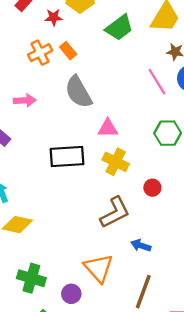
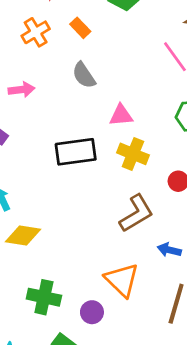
orange rectangle: (68, 51) -> (80, 28), moved
gray semicircle: (78, 92) -> (84, 75), size x0.7

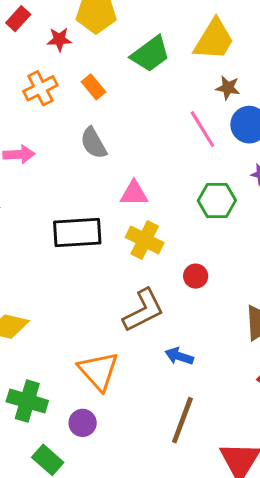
orange triangle: (122, 280) -> (98, 371), moved

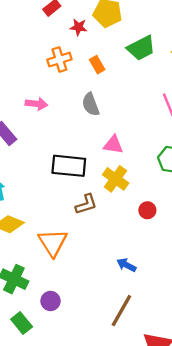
brown L-shape: (143, 310) -> (86, 204), moved, size x0.7
orange triangle: (98, 371) -> (53, 243), moved

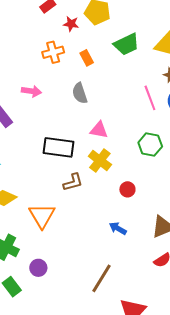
blue arrow: (126, 265) -> (118, 228), moved

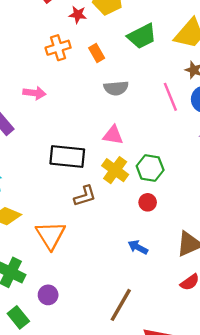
gray semicircle: (80, 93) -> (116, 88), moved, turned -75
green hexagon: (150, 145) -> (150, 168), moved

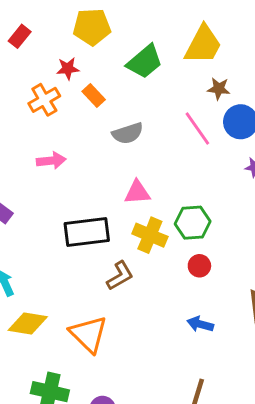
red star: (78, 15) -> (68, 69), moved
pink arrow: (34, 93) -> (51, 161), moved

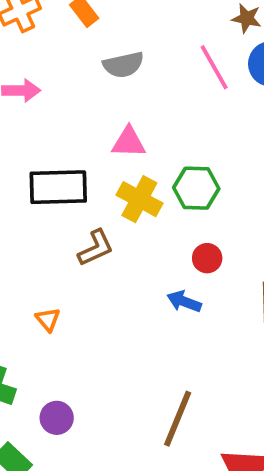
red circle: (199, 266) -> (207, 258), moved
blue arrow: (200, 324) -> (184, 301), moved
orange triangle: (89, 334) -> (48, 319), size x0.5

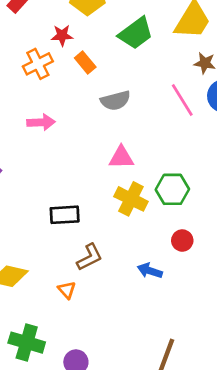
black rectangle: (58, 187) -> (65, 215), moved, size x0.7
brown L-shape: (96, 248) -> (90, 257), moved
blue arrow: (184, 301) -> (150, 271), moved

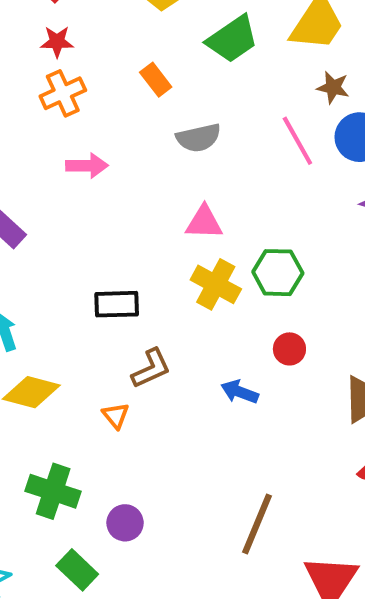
red star: (62, 35) -> (57, 42), moved
orange cross: (38, 64) -> (63, 93), moved

